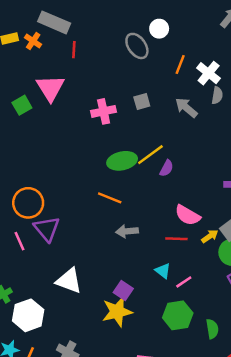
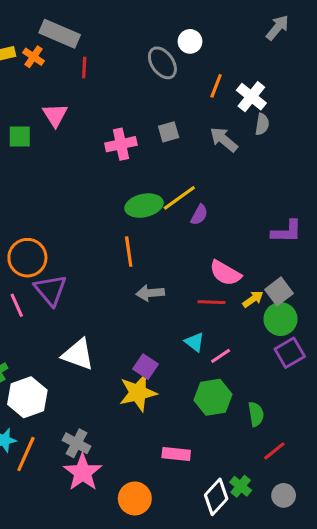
pink triangle: (50, 88) -> (55, 115), size x0.7
green square: (22, 105) -> (20, 137), turned 30
orange line: (110, 198) -> (129, 252), turned 60

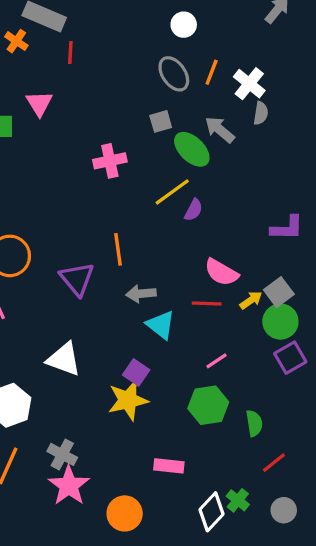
gray ellipse: (162, 63) -> (174, 74), moved
pink cross: (121, 144) -> (110, 161), moved
green ellipse: (144, 206) -> (192, 149), moved, turned 56
purple triangle: (50, 290) -> (77, 279), moved
cyan triangle: (195, 342) -> (161, 325), moved, size x1.4

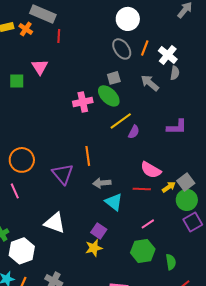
white circle: (184, 25) -> (128, 19), size x1.5
green ellipse: (192, 149) -> (109, 96), moved
purple L-shape: (287, 228) -> (177, 127), moved
yellow star: (128, 400) -> (94, 248), size x0.7

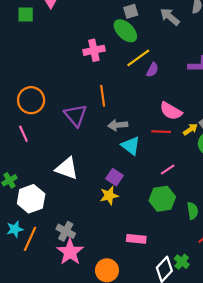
pink cross: (83, 102) -> (94, 50), moved

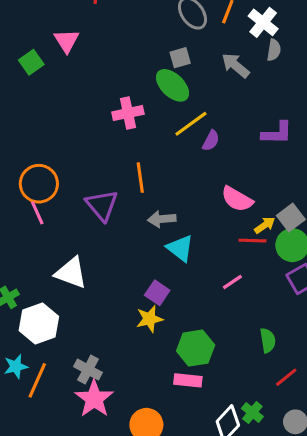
green square: (26, 15) -> (31, 62), turned -35
red line: (161, 132) -> (252, 241), moved
pink line: (23, 134) -> (37, 213), moved
white triangle: (67, 168) -> (71, 273), moved
green hexagon: (162, 199) -> (196, 348), moved

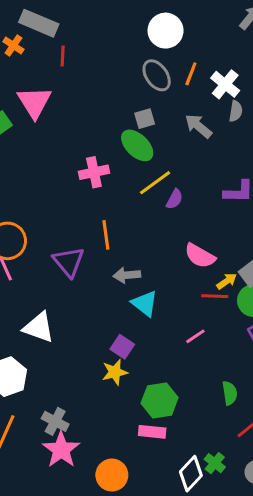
pink triangle: (67, 41) -> (34, 102), size x1.4

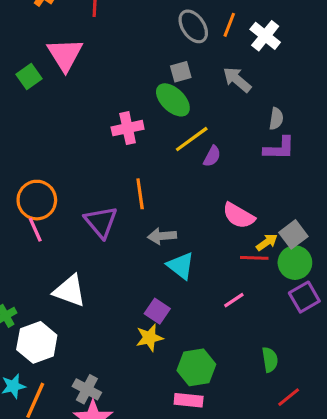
gray semicircle: (236, 111) -> (276, 119), moved

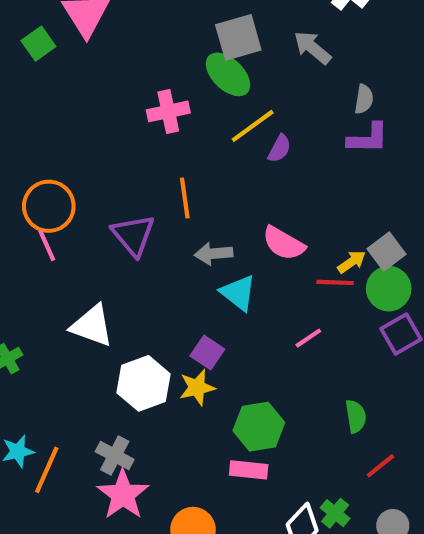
gray square: (181, 72) -> (238, 37), size x1.6
pink semicircle: (239, 216) -> (284, 243), moved
white hexagon: (37, 342) -> (144, 383), moved

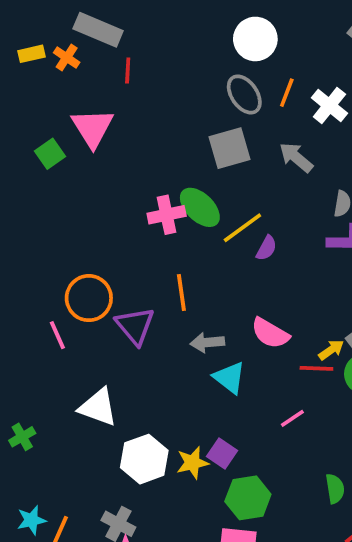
green ellipse: (228, 74) -> (200, 207), moved
orange circle: (49, 206) -> (89, 298), moved
purple square: (207, 352) -> (222, 453), moved

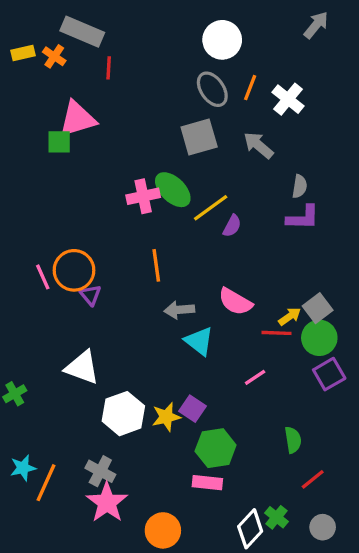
pink triangle: (93, 128) -> (77, 119), turned 45
green square: (50, 154) -> (59, 142), moved, turned 35
purple triangle: (135, 326) -> (90, 295), moved, size x0.6
pink line: (57, 335) -> (43, 277), moved

